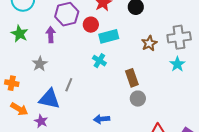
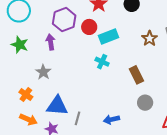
orange cross: (12, 83) -> (26, 95), moved, turned 32
gray line: (69, 85) -> (77, 118), moved
gray circle: (138, 99) -> (145, 103), moved

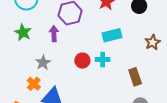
red circle: (89, 27) -> (82, 61), moved
cyan cross: (102, 62) -> (103, 60), turned -32
orange cross: (26, 95) -> (34, 84), moved

